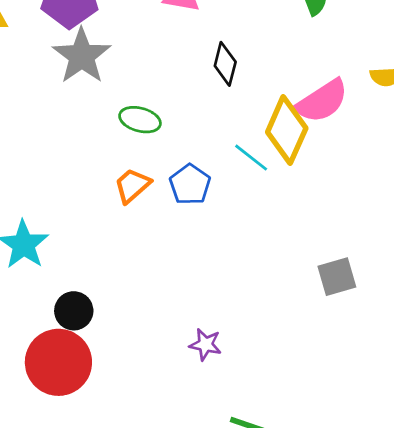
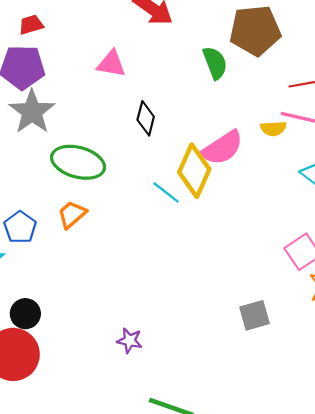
green ellipse: (140, 120) -> (78, 162), size x1.6
blue pentagon: (190, 185) -> (20, 227), moved
gray square: (337, 277) -> (255, 315), moved

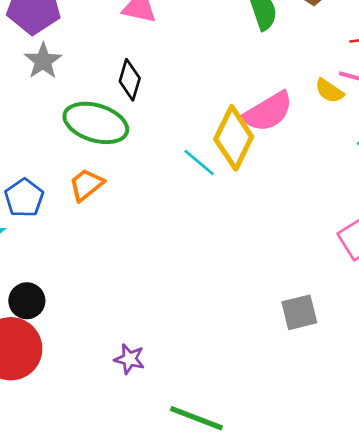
gray star: (32, 112) -> (43, 61), size x0.7
black diamond: (146, 118) -> (130, 80), moved
yellow semicircle: (273, 128) -> (329, 91), turned 35
purple star: (130, 341) -> (129, 359), moved

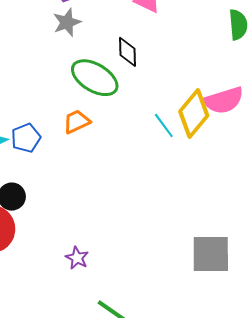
black diamond: (130, 80) -> (127, 52), turned -32
blue pentagon: (24, 198) -> (26, 138), moved
gray square: (299, 312) -> (211, 254), size x1.5

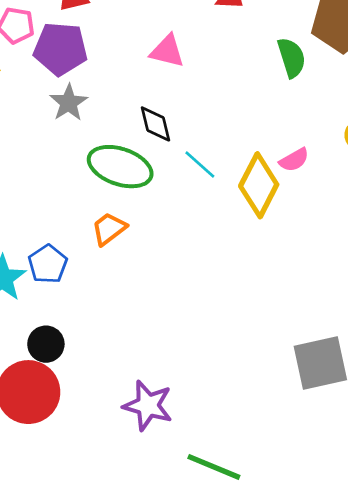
pink semicircle: (224, 100) -> (294, 160), size x0.6
cyan line: (164, 125) -> (200, 164), moved
purple star: (77, 258) -> (148, 405), size x1.6

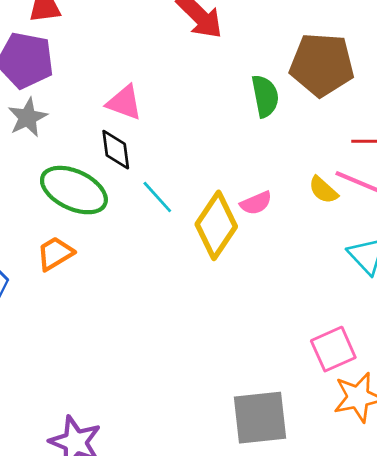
pink triangle: (167, 51) -> (124, 103), moved

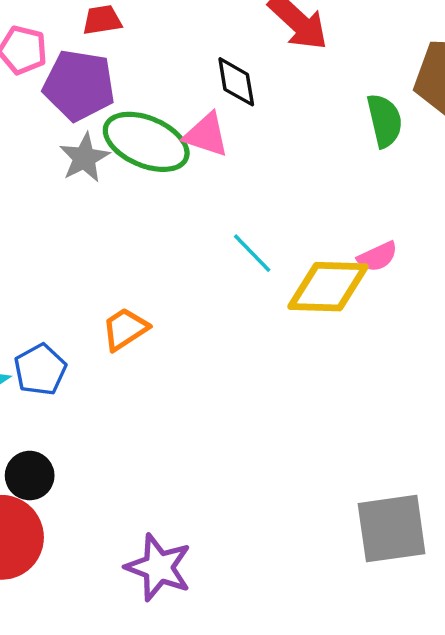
black diamond: (116, 150) -> (236, 82), moved
green ellipse: (74, 190) -> (146, 142), moved
yellow diamond: (216, 225) -> (328, 287), turned 60

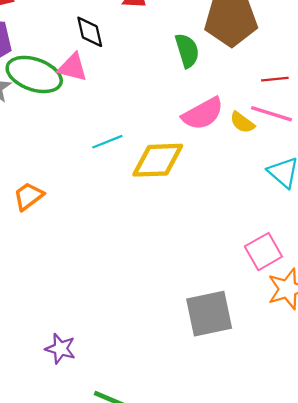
cyan line: (252, 253) -> (107, 142), turned -64
pink semicircle: (377, 257) -> (203, 114), moved, size x1.6
purple star: (159, 567) -> (60, 349), size x0.7

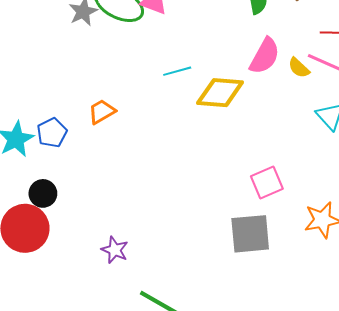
pink semicircle: (203, 114) -> (265, 56), turned -39
pink square: (263, 252) -> (267, 183), moved

